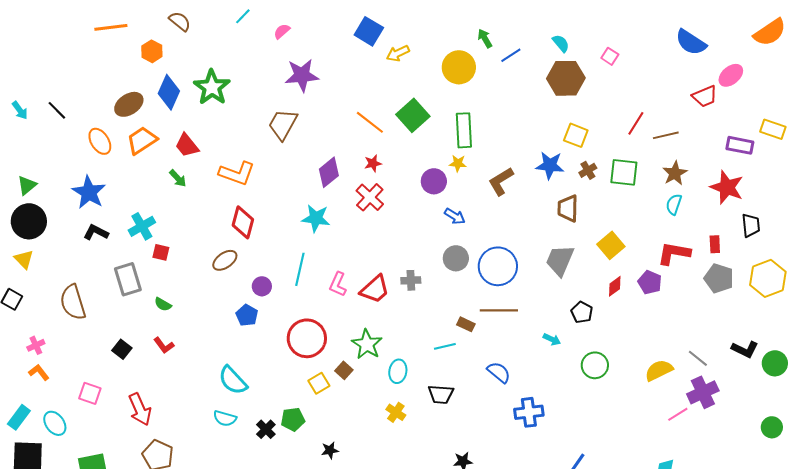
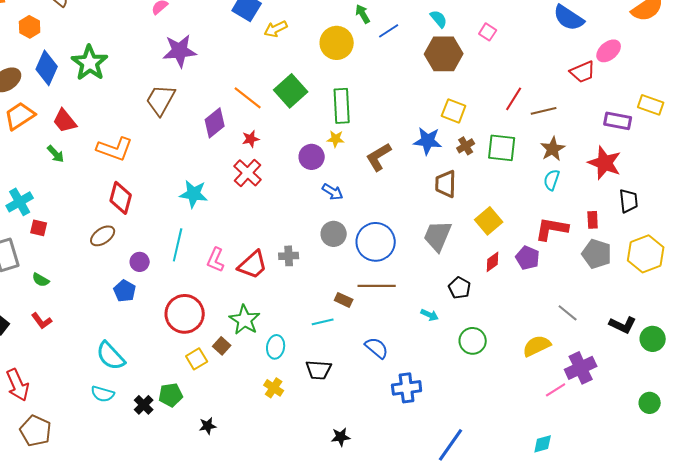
purple diamond: (329, 172) -> (215, 123), moved
gray line: (698, 358) -> (568, 313), moved

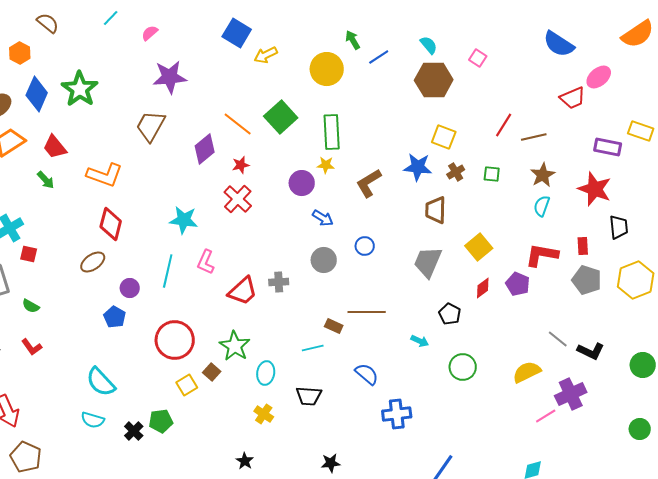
green square: (502, 148) -> (492, 174), size x0.6
blue circle: (376, 242) -> (365, 246), moved, size x0.5
pink L-shape: (216, 260) -> (206, 262), moved
black L-shape: (623, 325) -> (591, 351), moved
black star: (208, 426) -> (245, 461), moved, turned -30

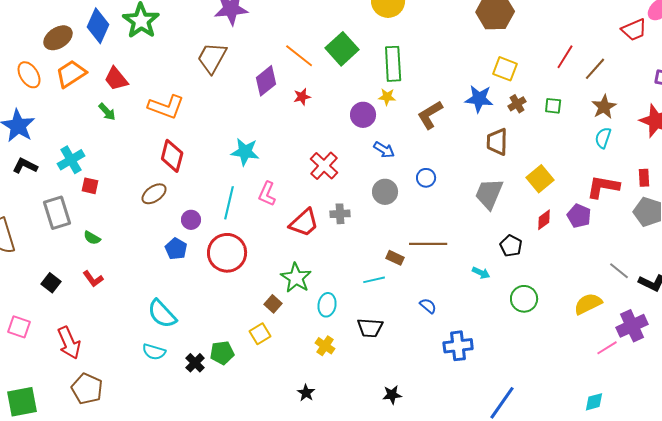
brown line: (534, 137) -> (595, 69), turned -35
red cross: (238, 199) -> (324, 166), moved
red circle: (175, 340) -> (227, 253), moved
blue semicircle: (367, 374) -> (428, 306), size x0.7
yellow square: (187, 385) -> (260, 334), moved

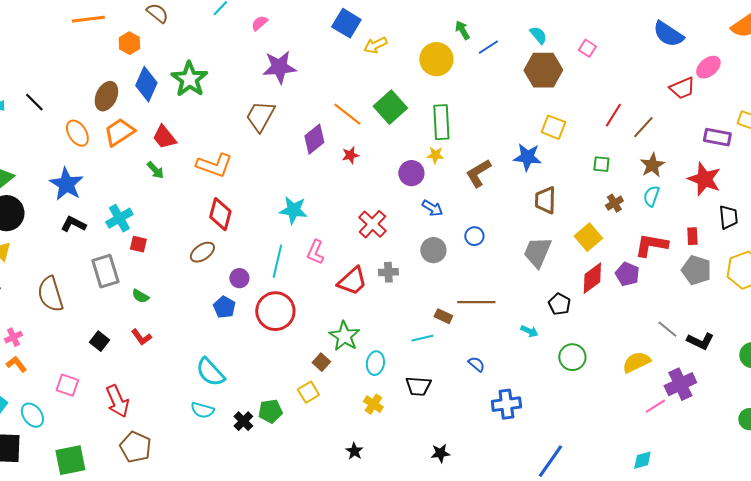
brown ellipse: (58, 38) -> (106, 96), turned -32
brown cross: (517, 104) -> (614, 203), moved
red diamond: (544, 220) -> (592, 278), size x1.5

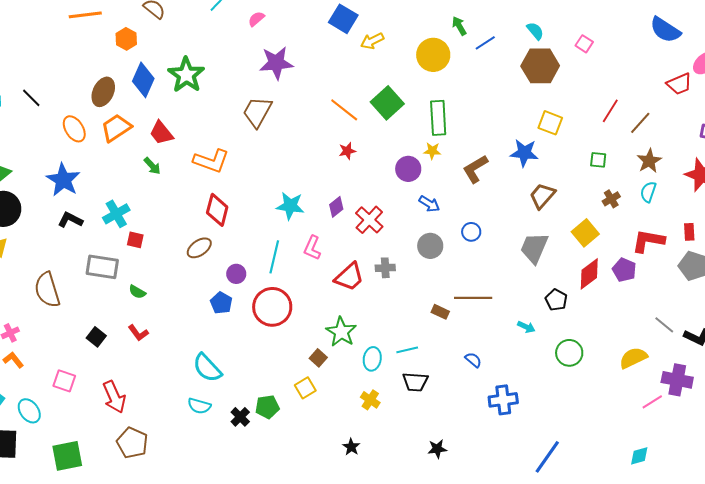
purple diamond: (314, 139) -> (336, 207), moved, size x0.7
brown trapezoid: (545, 200) -> (542, 196), turned 40
gray rectangle: (105, 271) -> (102, 267), turned -64
cyan line: (422, 338) -> (407, 350), moved
purple cross: (680, 384) -> (677, 380), turned 36

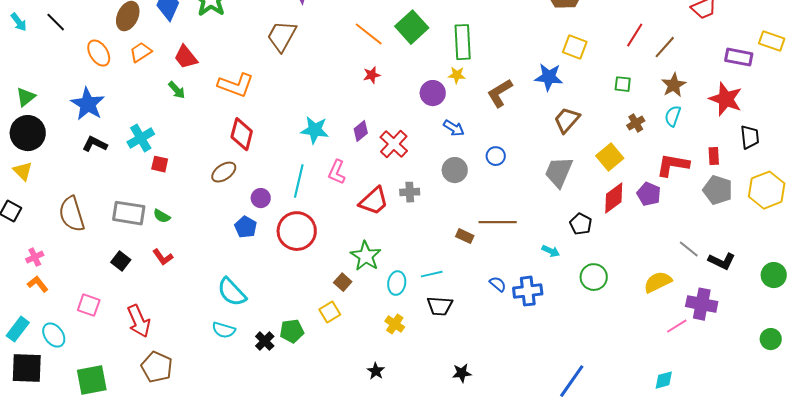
orange trapezoid: (116, 128) -> (141, 52), size x0.7
gray rectangle: (102, 267) -> (129, 213), moved
blue cross: (503, 400) -> (528, 291), moved

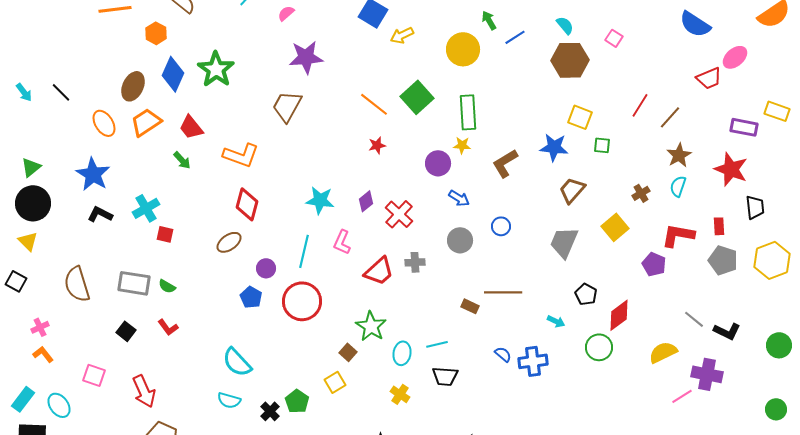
orange trapezoid: (141, 52) -> (146, 122), size x1.4
green square: (623, 84) -> (602, 145), moved
red diamond: (614, 198) -> (619, 315), moved
green pentagon: (292, 331) -> (297, 401), turned -30

